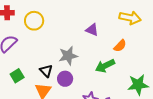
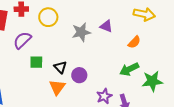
gray star: (68, 56) -> (81, 32), moved
green arrow: (105, 66) -> (129, 69), moved
green square: (17, 76) -> (36, 62), moved, turned 32

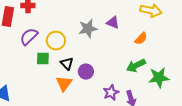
yellow circle: (48, 17) -> (56, 41), moved

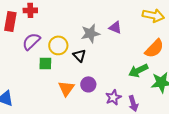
orange semicircle: (141, 39) -> (154, 48), moved, size x1.5
black triangle: (67, 64) -> (79, 55), moved
purple circle: (86, 72) -> (88, 84), moved

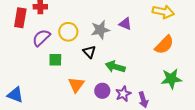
yellow circle: (58, 45) -> (68, 32), moved
green arrow: (138, 70) -> (115, 67), moved, turned 42
purple circle: (88, 84) -> (102, 91), moved

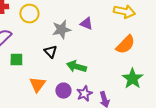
yellow circle: (68, 32) -> (29, 14), moved
green star: (171, 79) -> (132, 79), turned -30

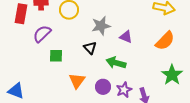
purple triangle: (86, 24) -> (126, 37), moved

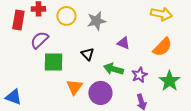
gray star: (101, 26) -> (96, 21), moved
green square: (56, 56) -> (53, 62), size x1.5
purple circle: (103, 87) -> (100, 93), size x1.5
purple star: (124, 90) -> (139, 75), moved

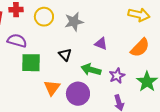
purple semicircle: (39, 40) -> (17, 41), turned 60

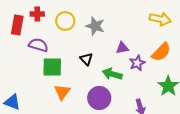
gray star: (74, 22) -> (95, 26), turned 30
purple triangle: (101, 44) -> (122, 48), turned -32
purple star: (117, 76) -> (137, 63), moved
orange triangle: (52, 88) -> (62, 92), moved

